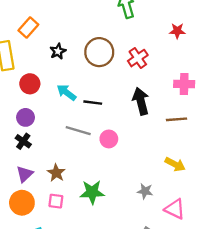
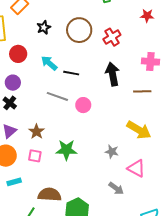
yellow arrow: (175, 164) -> (139, 130), size x1.4

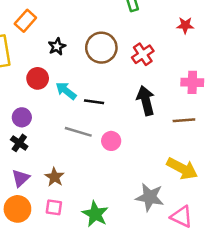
red circle: (18, 54) -> (38, 78), moved
green star: (66, 150) -> (95, 214), moved, turned 30
gray star: (112, 152) -> (150, 197), size x1.6

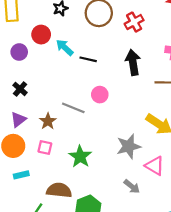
purple circle: (22, 117) -> (19, 52), moved
gray line: (78, 132) -> (73, 108), moved
gray star: (150, 197) -> (129, 146), turned -30

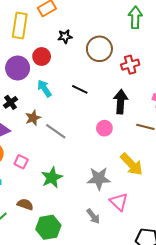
cyan arrow: (65, 47) -> (44, 88), moved
purple circle: (19, 52) -> (18, 68), size x1.5
pink circle: (100, 95) -> (104, 128), moved
brown star: (48, 121) -> (33, 118), moved
brown semicircle: (59, 190) -> (25, 204), size x0.7

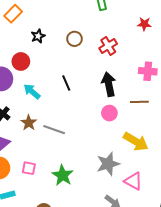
brown circle: (99, 49) -> (74, 39), size x0.6
black line: (80, 89) -> (66, 83), turned 56
pink circle: (104, 128) -> (109, 113), moved

